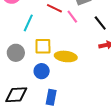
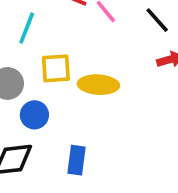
blue circle: (42, 71) -> (34, 115), moved

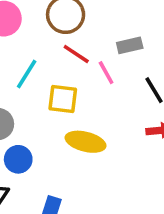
yellow square: (56, 68) -> (63, 99), moved

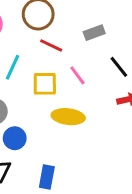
pink line: (106, 73) -> (77, 75), moved

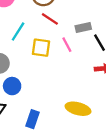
gray rectangle: (94, 33) -> (83, 27), moved
yellow ellipse: (68, 117) -> (78, 109), moved

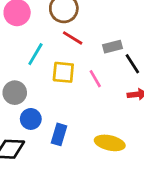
pink line: (67, 45) -> (95, 79), moved
blue rectangle: (33, 119) -> (59, 134), moved

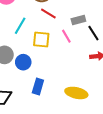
pink line: (95, 79) -> (66, 36), moved
blue circle: (31, 119) -> (23, 62), moved

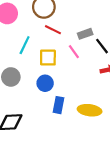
blue circle: (23, 62) -> (45, 83), moved
blue rectangle: (38, 87) -> (58, 105), moved

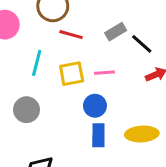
pink line: (74, 52) -> (104, 73), moved, turned -48
blue circle: (45, 83) -> (95, 106), moved

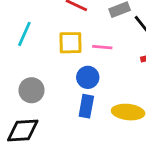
cyan line: (37, 63) -> (24, 34), moved
gray circle: (26, 110) -> (31, 90), moved

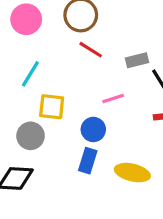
yellow square: (71, 43) -> (52, 107), moved
pink line: (102, 47) -> (113, 99), turned -30

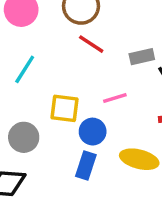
yellow square: (52, 107) -> (65, 108), moved
yellow ellipse: (132, 173) -> (139, 159), moved

